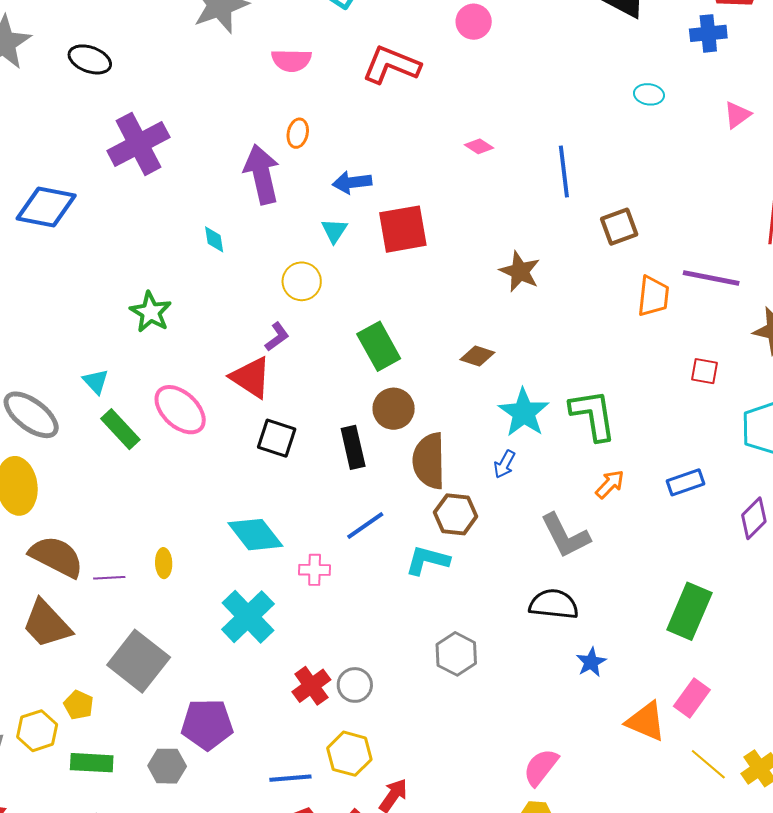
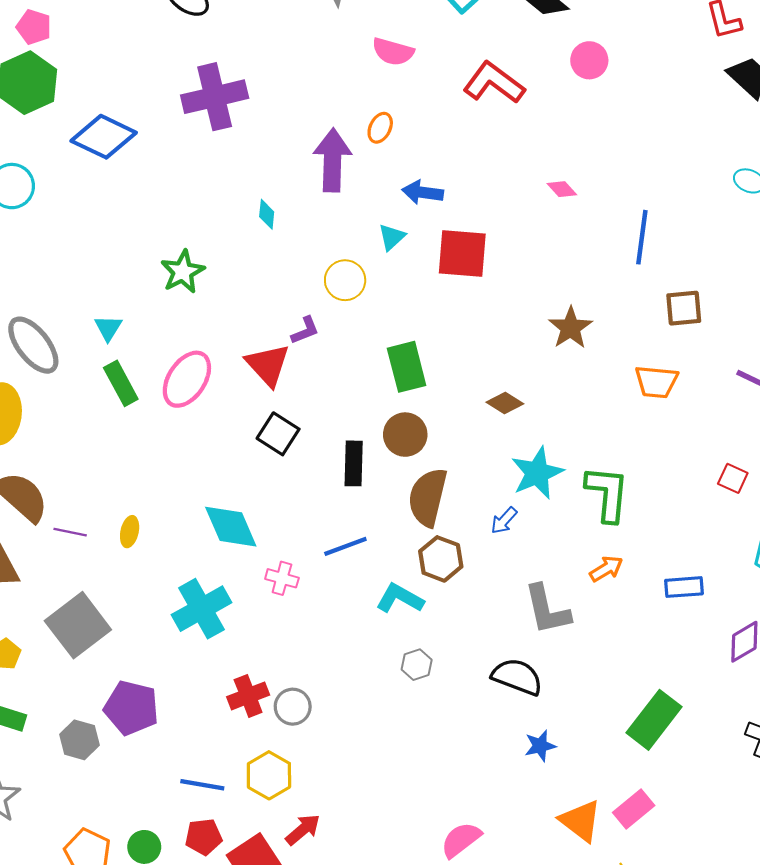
orange trapezoid: (653, 296) -> (656, 382), moved, turned 75
pink ellipse: (180, 410) -> (187, 379), turned 66
gray hexagon: (456, 654) -> (417, 665), moved, size x0.7

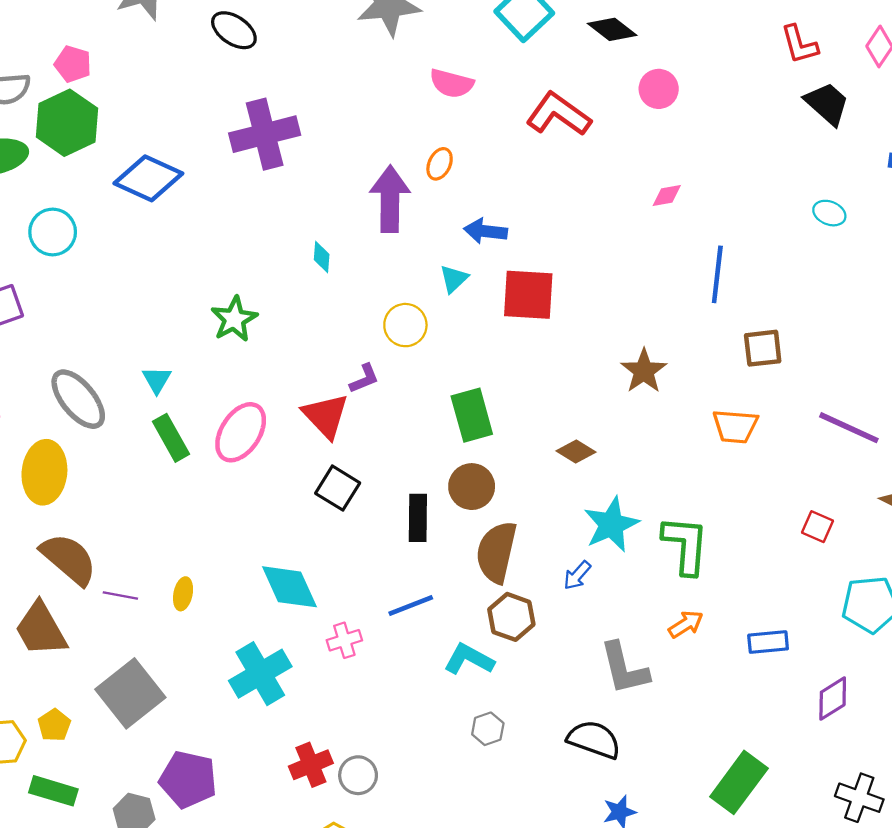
pink diamond: (562, 189) -> (667, 196), moved, turned -56
pink cross: (282, 578) -> (344, 640), turned -32

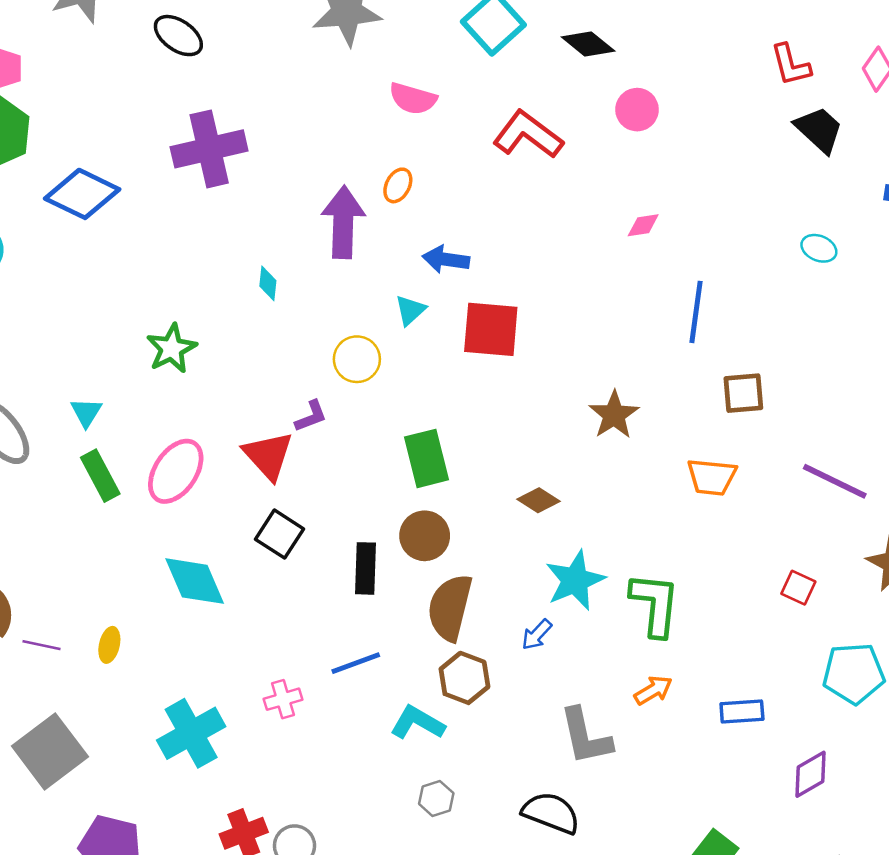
cyan diamond: (290, 587) -> (195, 581), moved

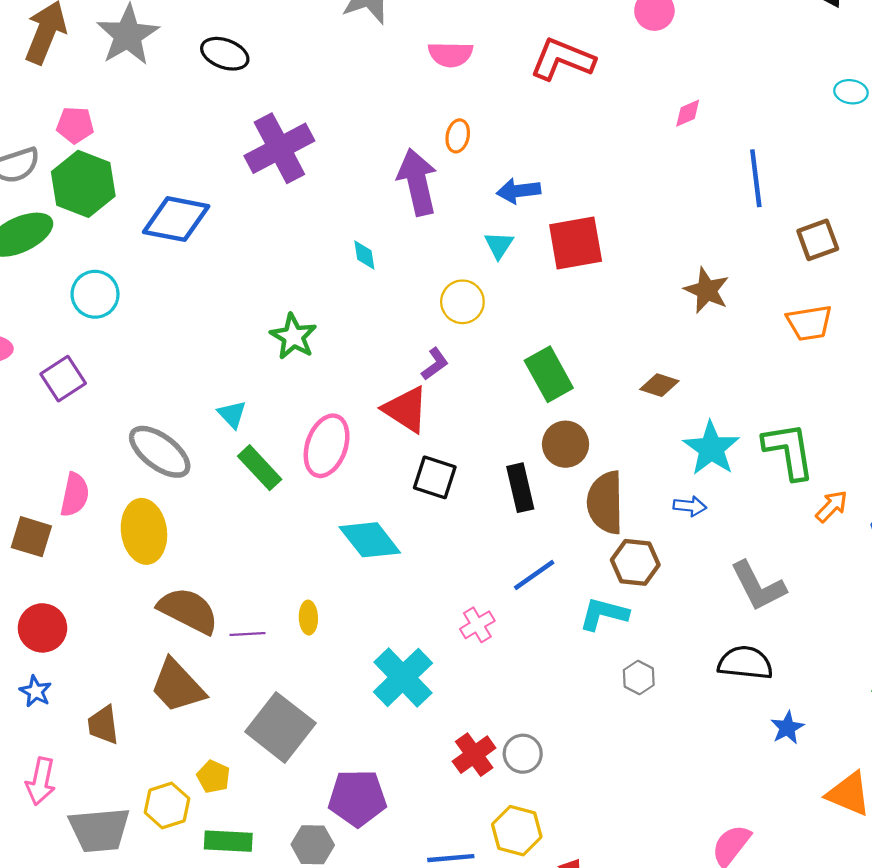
blue arrow: (537, 635) -> (690, 506), turned -112
orange arrow: (653, 690) -> (832, 506), moved

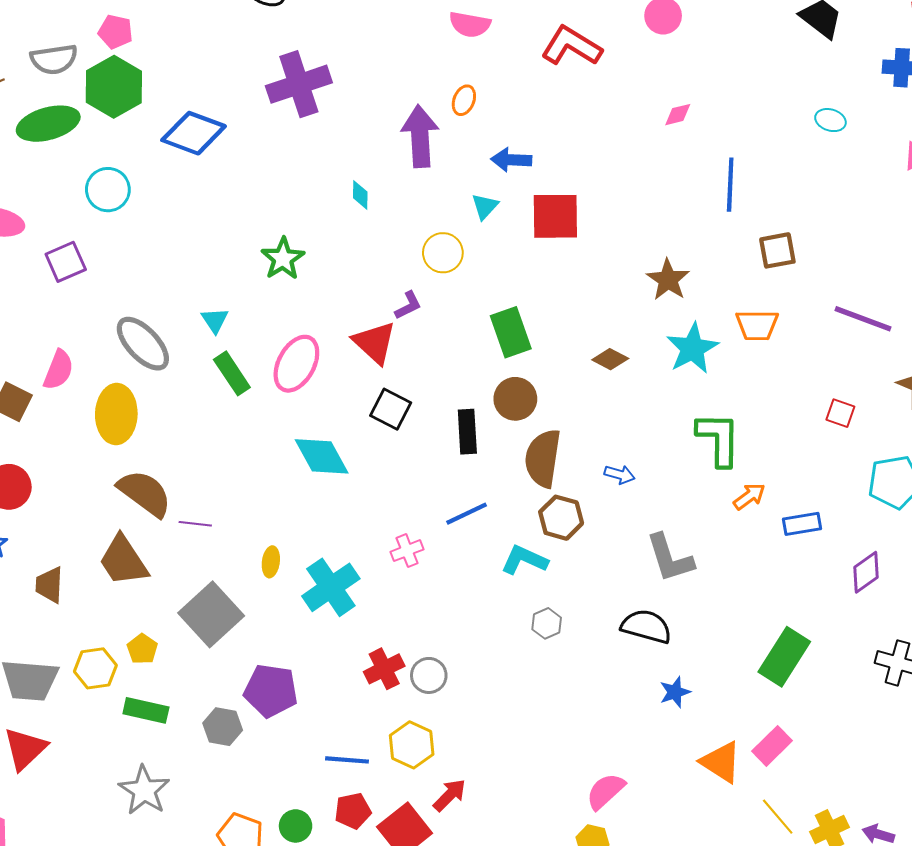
cyan star: (711, 448) -> (692, 348), moved
yellow ellipse: (308, 618) -> (271, 562), moved

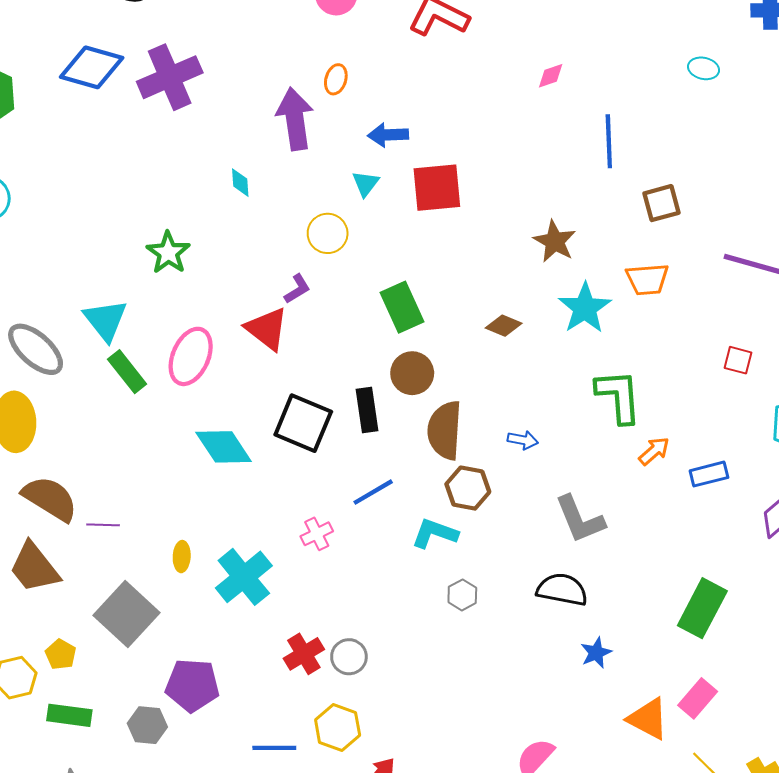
blue diamond: (194, 133) -> (92, 67), moved
cyan triangle: (215, 320) -> (105, 320), size x1.6
black square: (391, 409) -> (303, 423), moved, size x1.4

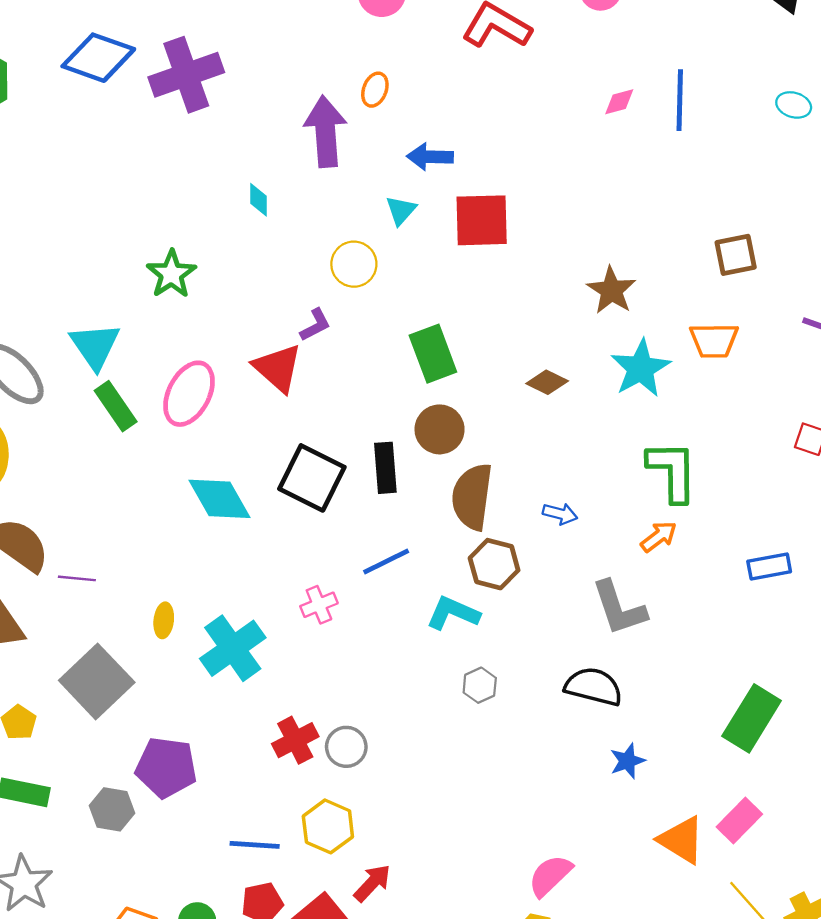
blue line: (609, 141) -> (680, 100), moved
orange arrow: (654, 451) -> (659, 537), moved

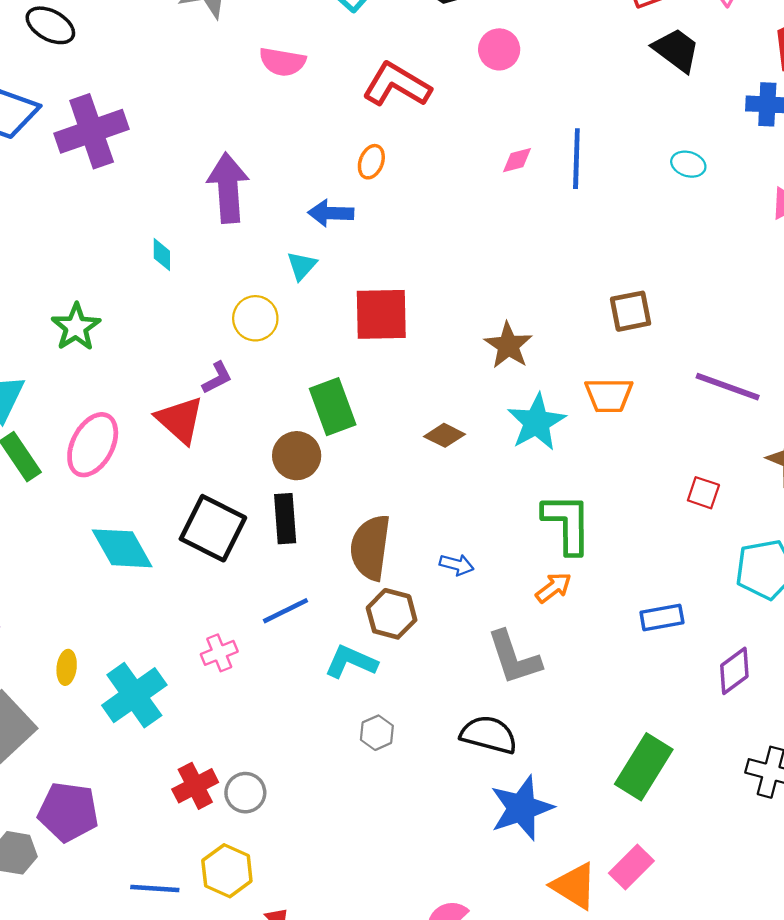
orange ellipse: (375, 90) -> (371, 162), moved
red square: (482, 220) -> (381, 314), moved
brown circle: (440, 429) -> (297, 456), moved
blue star: (627, 761) -> (522, 808), size x1.8

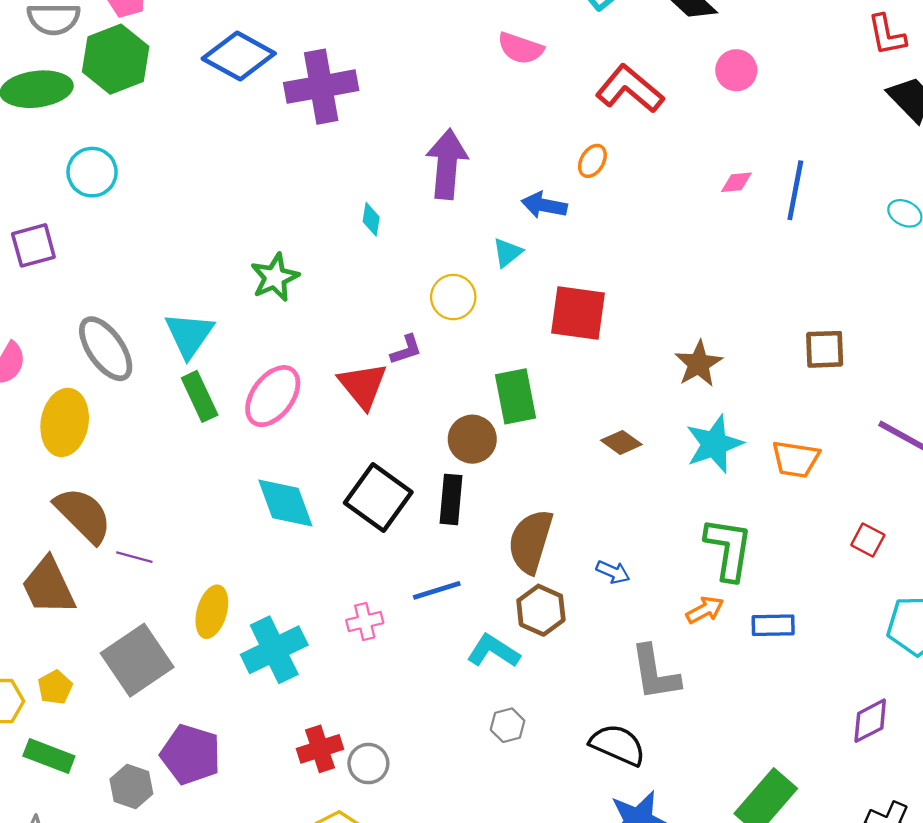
orange trapezoid: (609, 395) -> (796, 459), moved
blue rectangle: (662, 618) -> (773, 625), moved
yellow ellipse: (67, 667) -> (212, 612), size x1.5

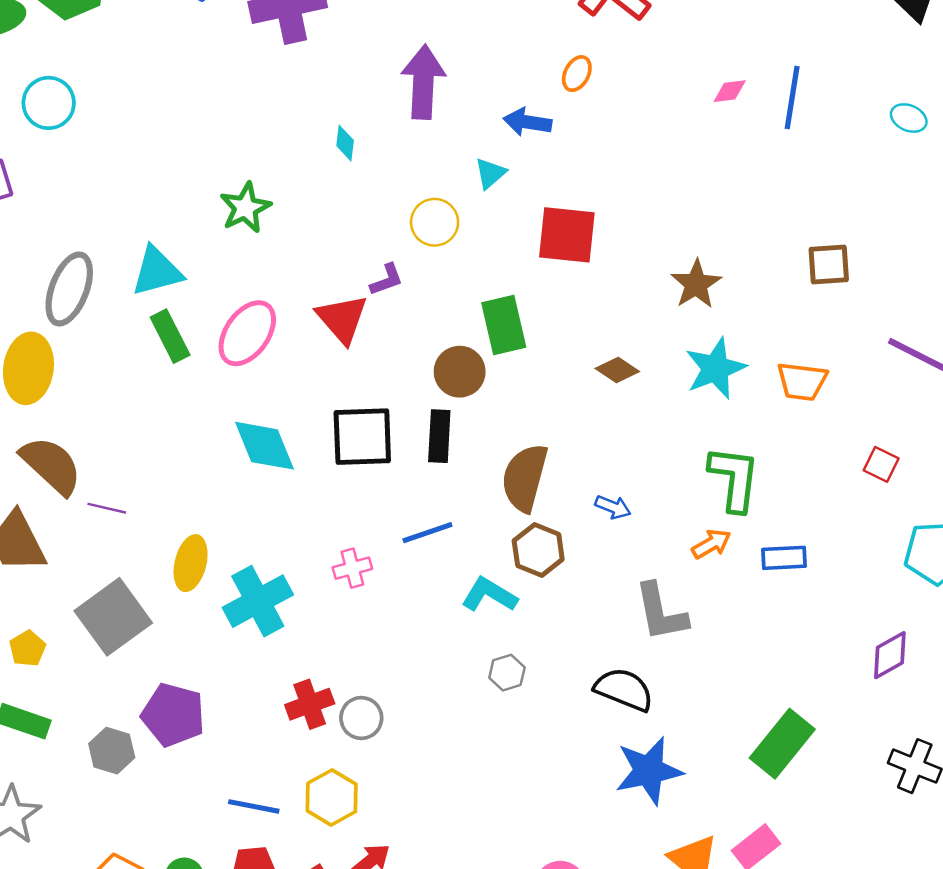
cyan triangle: (189, 335) -> (157, 271), turned 42
gray ellipse: (106, 349) -> (69, 289), turned 58
black square: (378, 497) -> (362, 437), turned -36

